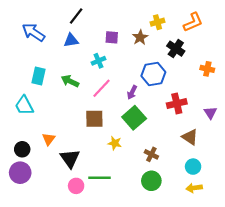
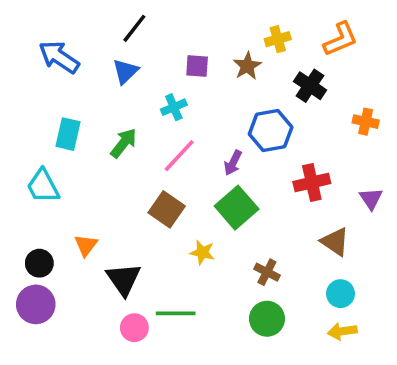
blue triangle: (71, 40) -> (125, 71), turned -35
green arrow: (70, 81) -> (124, 143), turned 102
brown square: (94, 119) -> (167, 209), turned 36

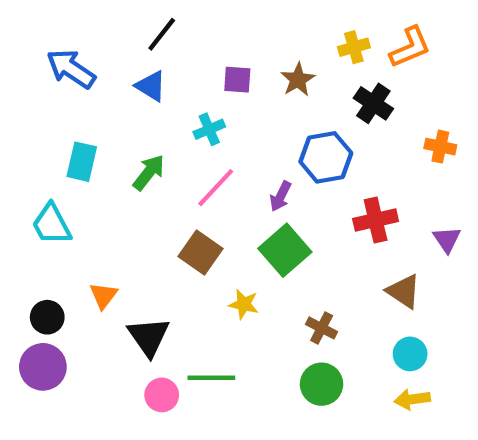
yellow cross: (278, 39) -> (354, 47), moved
blue triangle: (125, 71) -> (151, 86), turned -44

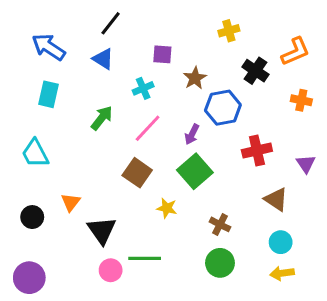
yellow cross: (354, 47) -> (229, 31), moved
orange L-shape: (410, 47) -> (295, 51), moved
brown star: (298, 80) -> (195, 78), moved
cyan rectangle: (82, 162) -> (48, 94), moved
purple circle: (43, 367) -> (29, 278), moved

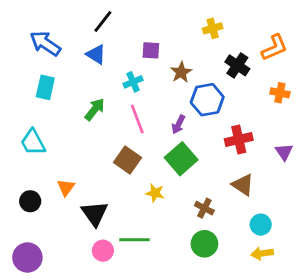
pink line: (148, 128) -> (137, 119), turned -64
brown triangle: (276, 199) -> (243, 185), moved

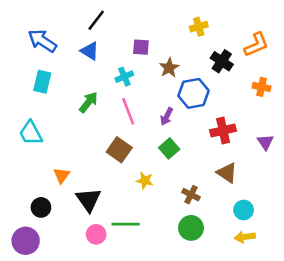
green square: (181, 159) -> (169, 148), size x0.7
black circle: (30, 201) -> (41, 207), moved

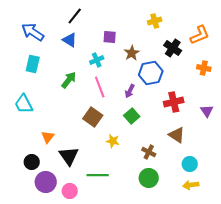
pink circle: (96, 234) -> (70, 191), moved
purple circle: (26, 241) -> (46, 182), moved

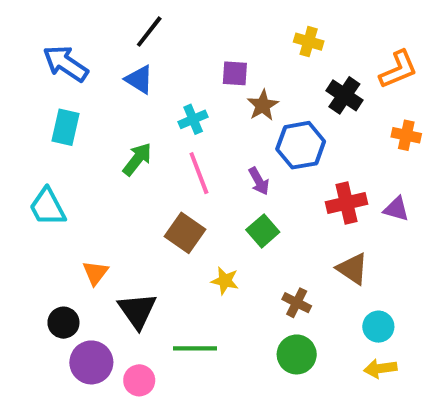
yellow cross: (155, 21) -> (309, 42), turned 32
purple square: (110, 37) -> (235, 73), moved
purple arrow: (130, 91) -> (259, 181), turned -56
purple triangle: (207, 111) -> (396, 209), moved, turned -40

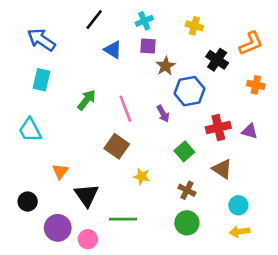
blue triangle: (139, 79) -> (113, 50), moved
cyan cross: (193, 119) -> (144, 21), moved
green square: (263, 231) -> (184, 151), moved
black circle: (63, 323) -> (28, 202), moved

